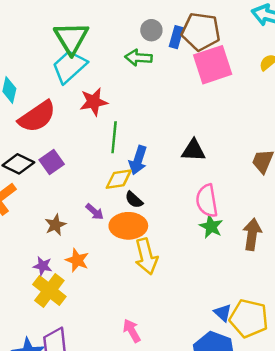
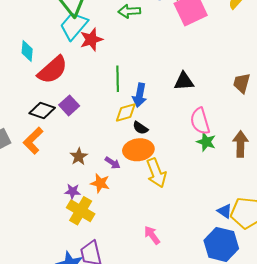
red star: (94, 102) -> (91, 39), moved
purple arrow: (95, 212) -> (113, 163), moved

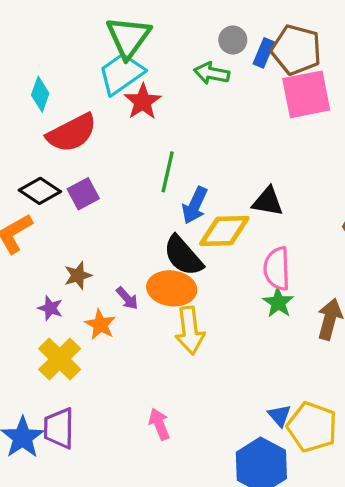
red star: (91, 39) -> (143, 102), turned -30
yellow diamond: (126, 113) -> (224, 231), moved, size x1.4
black semicircle: (140, 128) -> (183, 256), size x1.8
purple star: (73, 191) -> (50, 308), moved

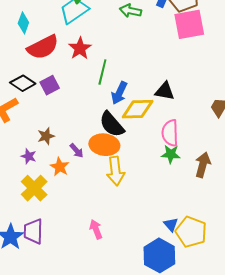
red star: (143, 102) -> (80, 48), moved
green star: (278, 303) -> (171, 154), turned -30

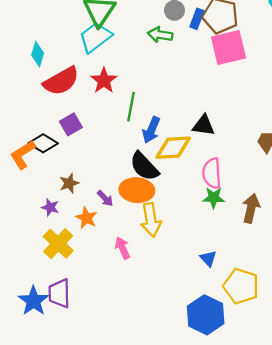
black diamond: (23, 83) -> (43, 143), moved
blue triangle: (171, 225) -> (208, 258), moved
pink arrow: (96, 229) -> (122, 248), moved

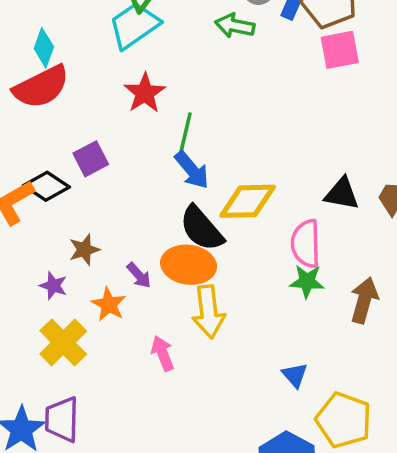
pink square: (228, 47) -> (340, 50), size x0.7
red semicircle: (61, 81) -> (41, 87), moved
black triangle: (204, 125) -> (342, 194), moved
blue arrow: (151, 130) -> (192, 170), moved, turned -65

